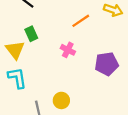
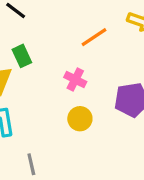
yellow circle: (61, 100) -> (80, 119), moved

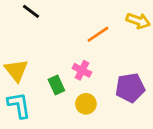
green rectangle: (22, 56) -> (56, 85), moved

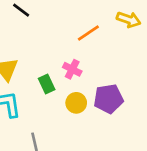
purple pentagon: (130, 88) -> (108, 99), moved

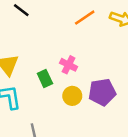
orange line: (88, 33) -> (85, 18), moved

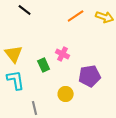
yellow circle: (72, 96) -> (66, 94), moved

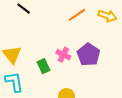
purple pentagon: (90, 76) -> (89, 55), moved, turned -30

